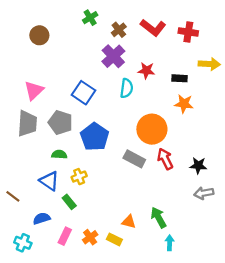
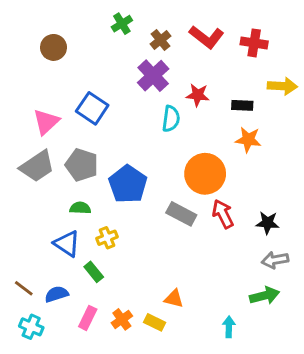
blue square: (84, 93) -> (92, 108), moved
gray trapezoid: (27, 124) -> (37, 166), turned 52
brown line: (13, 196) -> (24, 288), moved
green arrow: (159, 217) -> (265, 296), moved, turned 105

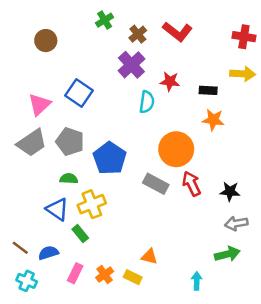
red cross: (254, 43) -> (244, 37), moved
yellow cross: (107, 238) -> (92, 204), size x1.5

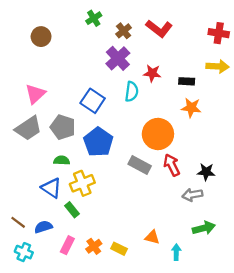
blue square: (79, 93) -> (93, 101), moved
gray arrow: (236, 223) -> (192, 195), moved
orange triangle: (149, 257) -> (152, 237), moved

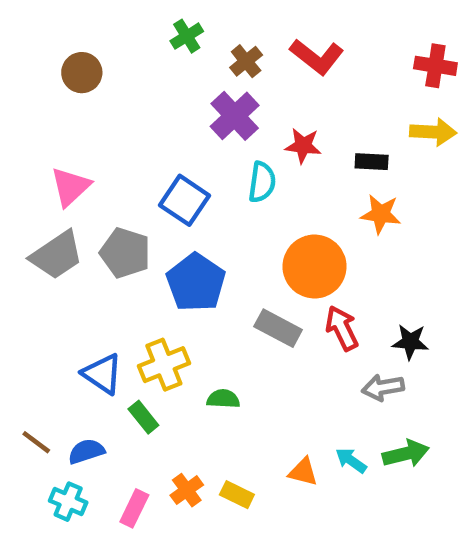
green semicircle: (62, 160) -> (223, 399), moved
pink rectangle: (67, 245) -> (134, 508), moved
cyan cross: (24, 252) -> (68, 502), moved
cyan arrow: (176, 252) -> (351, 460), moved, turned -56

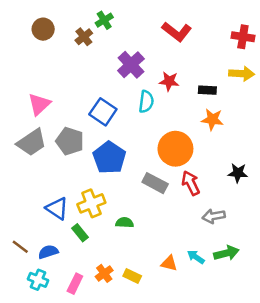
brown cross: (246, 61) -> (84, 37), moved
brown circle: (82, 73) -> (43, 29), moved
black star: (410, 342) -> (238, 173), moved

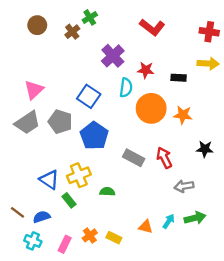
orange star: (212, 119) -> (183, 115), moved
orange circle: (175, 149) -> (151, 108), moved
cyan arrow: (196, 257) -> (169, 221), turned 88

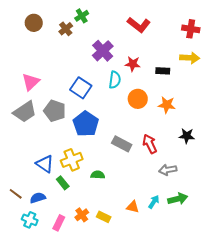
orange circle: (151, 108) -> (138, 99), size x0.7

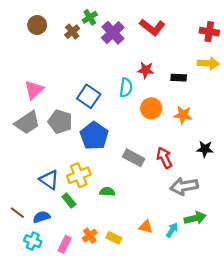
purple cross: (103, 51) -> (113, 33), moved
gray arrow: (168, 170) -> (184, 186), size x1.4
cyan arrow: (154, 202) -> (172, 230), moved

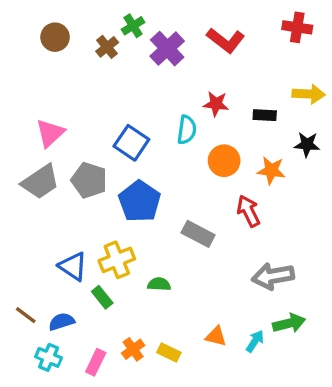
red cross: (209, 32) -> (297, 27), moved
black star: (205, 149) -> (307, 144), moved
red arrow: (164, 158) -> (248, 211), moved

